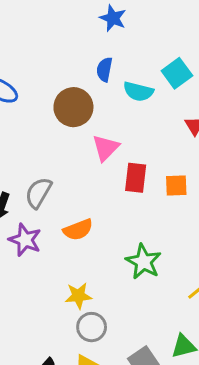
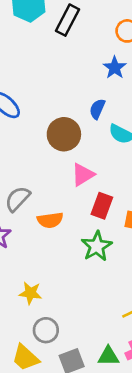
orange semicircle: (78, 230) -> (50, 220), moved
green star: (143, 262) -> (97, 246), moved
gray circle: (92, 327) -> (46, 330), moved

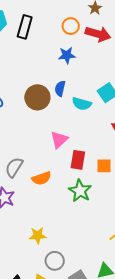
blue star: (115, 68) -> (67, 55), turned -30
brown circle: (64, 134) -> (37, 97), moved

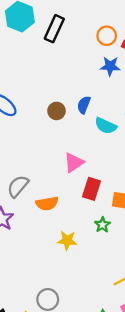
blue star: (67, 55) -> (110, 66), moved
brown circle: (37, 97) -> (56, 111), size x0.6
green star: (80, 191) -> (102, 225), moved, size x0.6
yellow star: (38, 235) -> (67, 240), moved

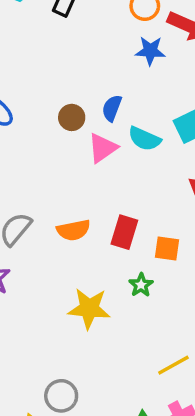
pink triangle: (74, 163) -> (103, 148), moved
orange semicircle: (47, 203) -> (73, 230), moved
yellow star: (67, 240) -> (89, 308), size x1.4

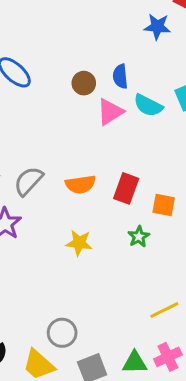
blue semicircle: (112, 108) -> (120, 76), turned -30
yellow star: (89, 308) -> (79, 243), moved, size x0.7

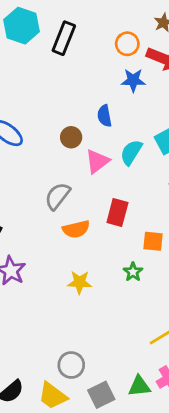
blue semicircle: (120, 76) -> (104, 116), moved
cyan semicircle: (148, 105) -> (131, 152), turned 100
gray semicircle: (28, 181) -> (57, 196), moved
red rectangle: (126, 188) -> (117, 213), moved

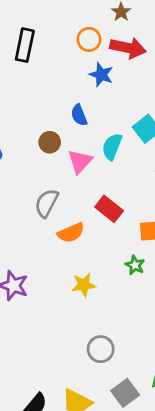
blue star: (133, 80) -> (101, 75), turned 30
red rectangle: (117, 213) -> (109, 209), turned -56
gray circle: (71, 365) -> (101, 349), moved

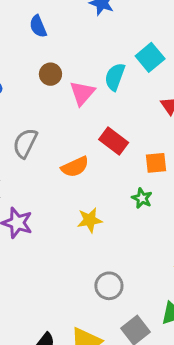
blue semicircle: (79, 115) -> (38, 26), moved
gray semicircle: (47, 203) -> (25, 143), moved

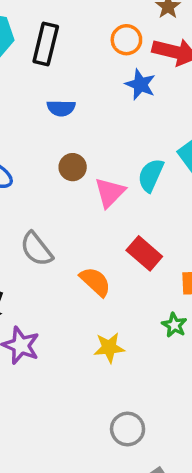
blue semicircle: (38, 26) -> (61, 108), turned -70
gray semicircle: (25, 143) -> (36, 249), turned -68
orange semicircle: (75, 167) -> (95, 282), turned -116

